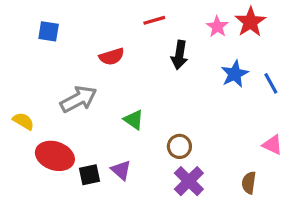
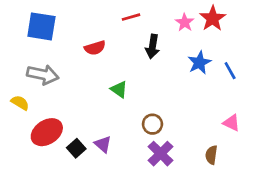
blue square: (49, 31) -> (41, 26), size x1.6
gray arrow: (79, 99) -> (43, 75), moved, turned 40
green triangle: (134, 120) -> (119, 89), moved
red ellipse: (55, 156) -> (47, 132), turned -52
black square: (90, 175) -> (76, 148), turned -30

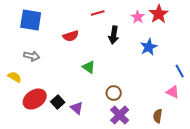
blue line: (230, 71) -> (180, 71), moved
gray arrow: (43, 75) -> (32, 56), size x0.7
black square: (76, 148) -> (58, 102), moved

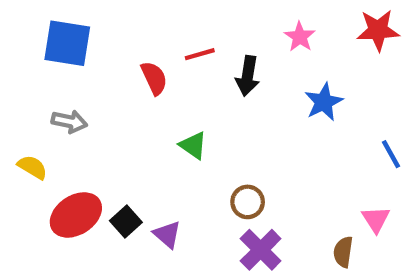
red line: (98, 13) -> (200, 54), moved
red star: (159, 14) -> (378, 30), moved, turned 30
red semicircle: (71, 36) -> (154, 78), turned -98
pink triangle: (173, 92) -> (376, 219), moved, turned 32

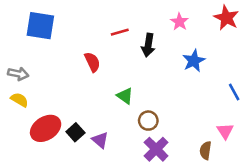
red star: (378, 30) -> (226, 18), turned 30
red semicircle: (154, 78) -> (92, 62), moved
gray arrow: (69, 122) -> (18, 74), moved
green triangle: (193, 145) -> (125, 96), moved

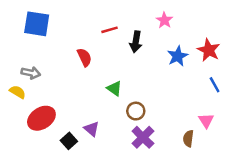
red star: (226, 18) -> (209, 50), moved
gray arrow: (18, 74) -> (31, 73), moved
black square: (75, 132) -> (69, 141), moved

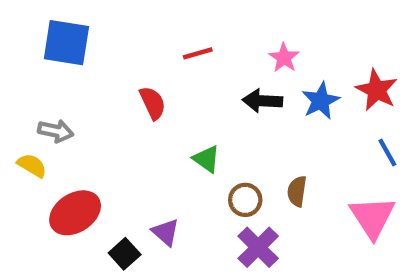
pink star: (164, 20) -> (284, 58), moved
black arrow: (136, 42) -> (262, 101), moved, turned 84
pink triangle: (206, 121) -> (372, 217), size x1.6
brown semicircle: (188, 138) -> (297, 191), moved

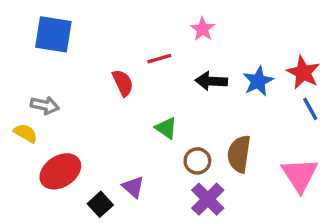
red line: (198, 53) -> (159, 59), moved
pink star: (284, 58) -> (203, 29), moved
blue line: (387, 153) -> (310, 109), moved
brown semicircle: (297, 191) -> (239, 154), size x1.5

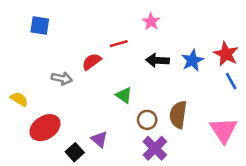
blue square: (53, 34) -> (40, 25), size x0.7
red semicircle: (123, 83) -> (92, 62), turned -102
gray arrow: (45, 105) -> (62, 78), moved

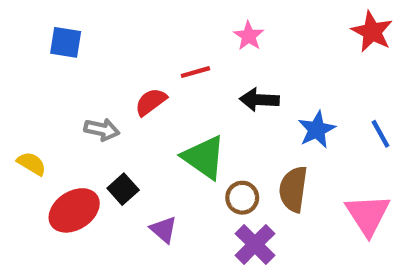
red star: (226, 54) -> (372, 32), moved
blue star: (192, 60) -> (317, 130), moved
green triangle: (124, 95) -> (204, 157), size x1.6
black square: (75, 152) -> (123, 189), moved

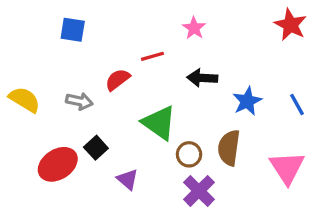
blue square: (66, 42) -> (73, 30), moved
yellow semicircle: (32, 164) -> (24, 100), moved, size x1.4

